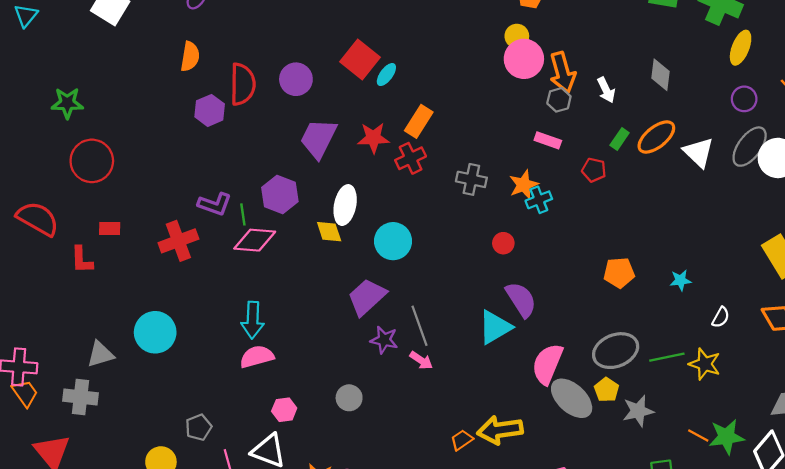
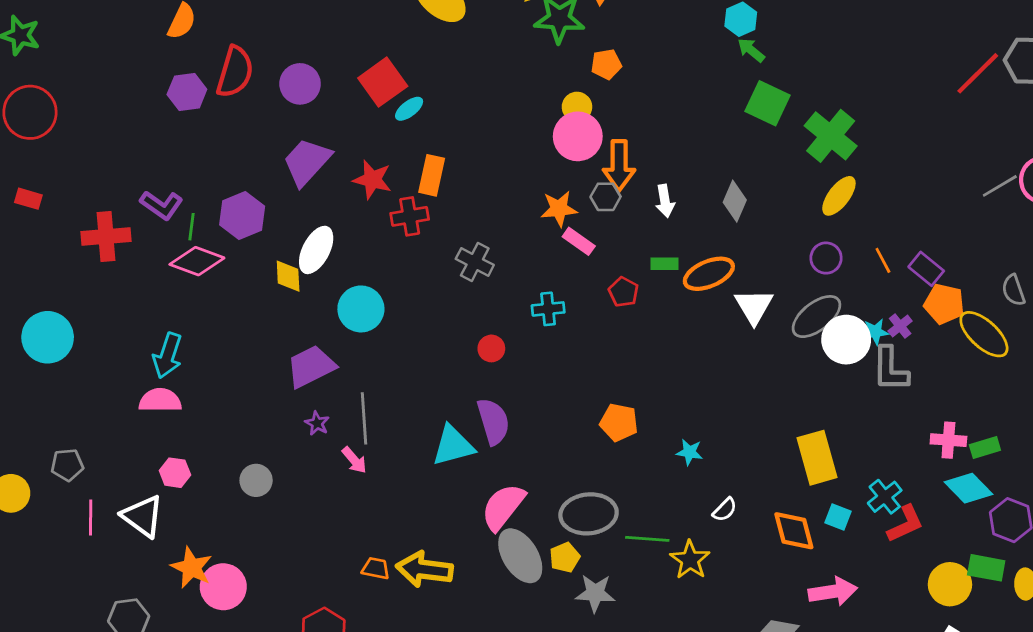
orange rectangle: (419, 121) -> (432, 175), turned -36
green rectangle: (620, 139) -> (664, 264), turned 40
orange star: (524, 185) -> (559, 209), moved
purple star: (384, 340) -> (317, 423), size x0.7
orange trapezoid: (462, 440) -> (376, 568), turned 30

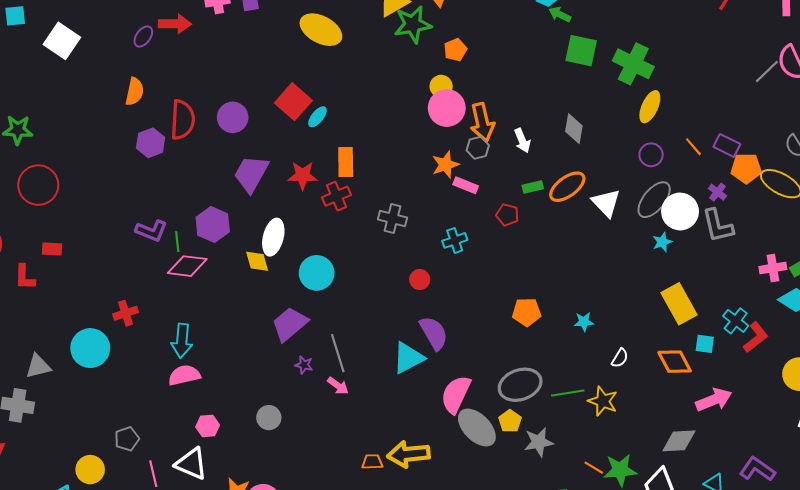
red cross: (106, 237) -> (126, 313), moved, size x0.7
cyan star: (875, 332) -> (662, 242), moved

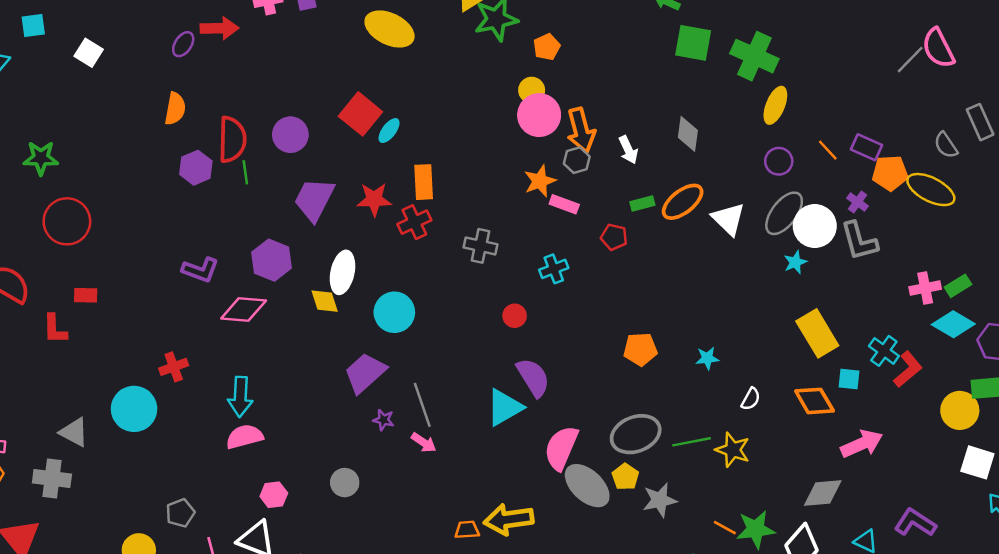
white square: (62, 41) -> (89, 53), size x0.7
green line: (177, 242) -> (245, 172), moved
gray triangle: (38, 366) -> (74, 432), turned 44

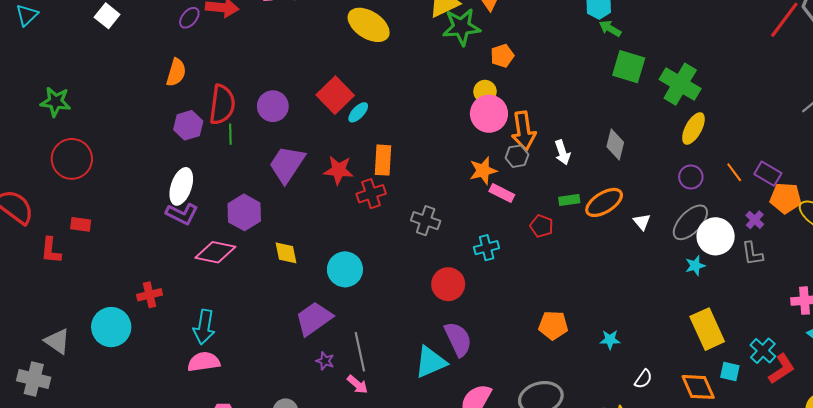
white triangle: (728, 219) -> (642, 222), size x0.6
gray L-shape: (859, 241) -> (752, 254), size x0.7
white ellipse: (343, 272) -> (181, 186), moved
red circle: (515, 316) -> (448, 284), size x1.6

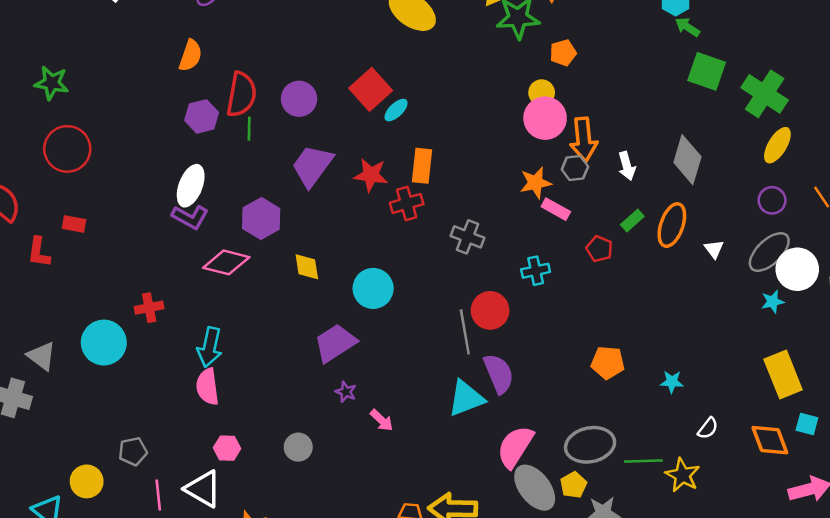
gray diamond: (615, 145) -> (687, 160), size x1.4
green rectangle: (569, 200) -> (632, 220), turned -36
orange ellipse: (604, 202) -> (672, 225), turned -42
gray line: (360, 352) -> (465, 332), moved
pink semicircle: (204, 362) -> (207, 387), turned -92

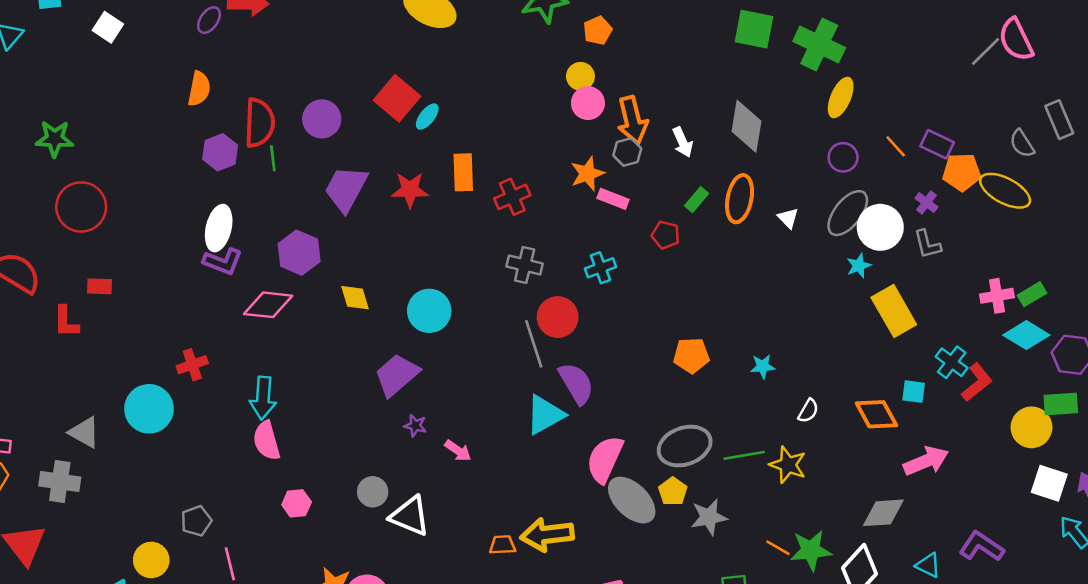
pink circle: (545, 118) -> (588, 103), size x0.7
red cross: (407, 203) -> (512, 197), moved
gray cross: (468, 237) -> (525, 265), moved
yellow rectangle: (783, 375) -> (894, 311), moved
white triangle: (203, 489) -> (410, 516), moved

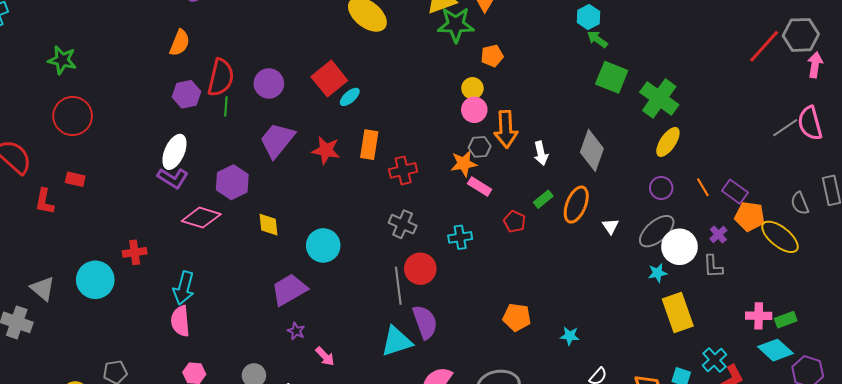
gray hexagon: (627, 152) -> (480, 147), moved

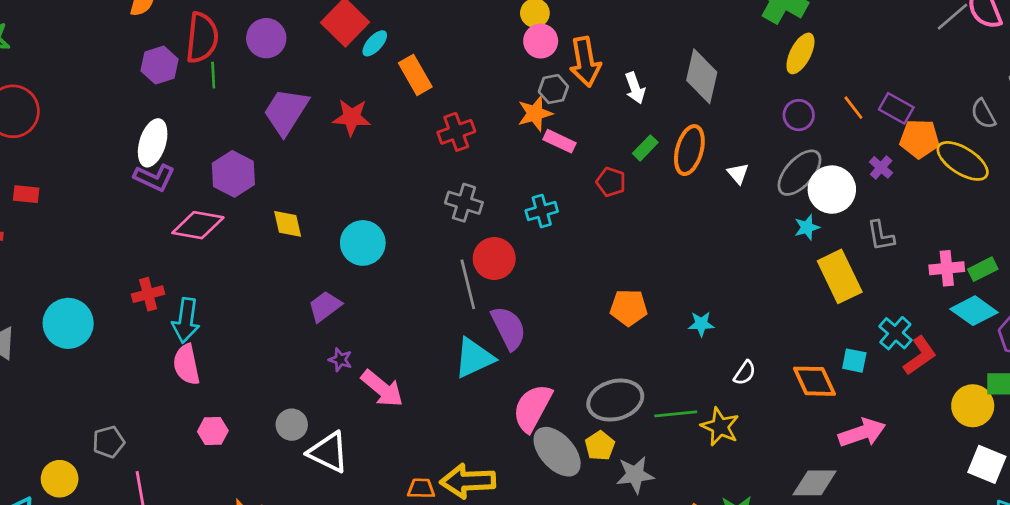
orange rectangle: (369, 145) -> (415, 75), moved, turned -32
red cross: (135, 252) -> (148, 294), moved
gray L-shape: (713, 266) -> (881, 236), moved
purple trapezoid: (289, 290) -> (325, 306), size x0.7
pink arrow: (325, 356) -> (382, 389), size x1.6

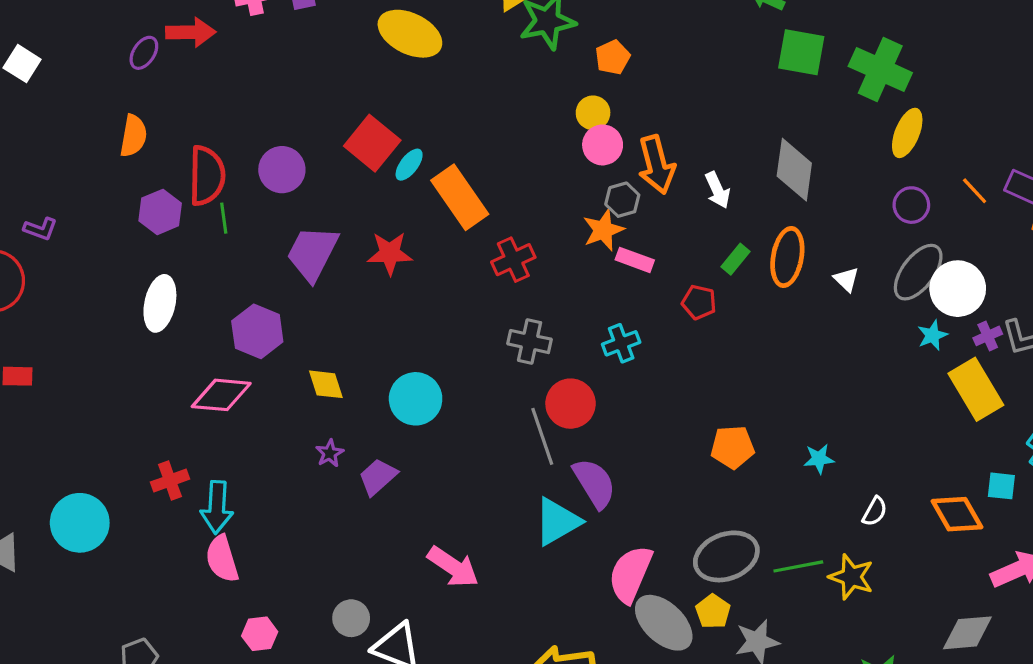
orange rectangle: (415, 75) -> (460, 197), size x1.4
purple cross: (881, 167) -> (988, 336), moved, turned 30
purple L-shape: (154, 178) -> (40, 229), moved, size x0.7
purple star: (340, 360) -> (330, 453), moved, turned 30

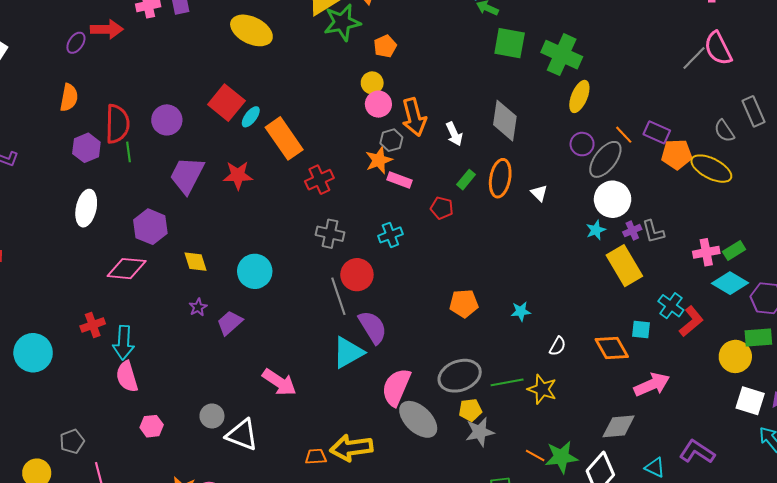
gray ellipse: (918, 272) -> (605, 159), moved
yellow pentagon: (713, 611) -> (470, 410), moved, turned 30

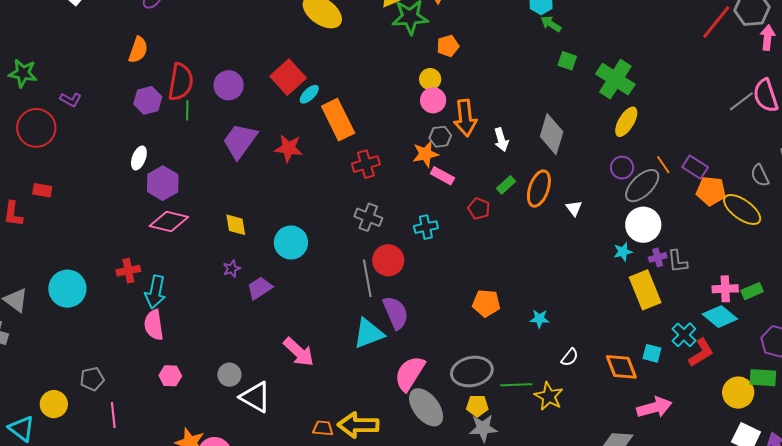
green square: (510, 43) -> (567, 61), size x0.6
white ellipse: (86, 208) -> (139, 158), size x0.7
purple hexagon: (150, 227) -> (163, 183), moved
cyan diamond: (730, 283) -> (720, 317), moved

